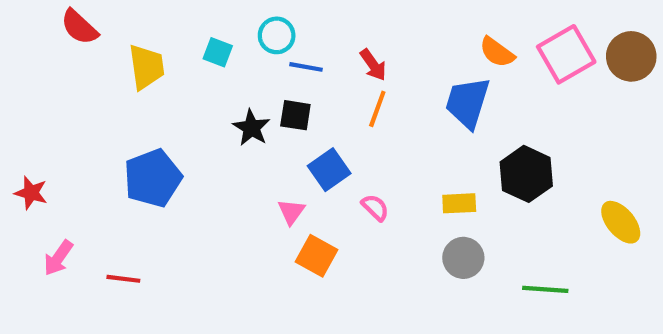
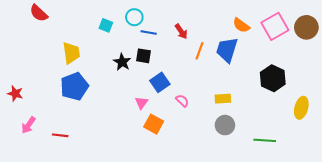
yellow trapezoid: (146, 67) -> (71, 53), moved
orange line: (377, 109) -> (200, 51), moved
black hexagon: (526, 174) -> (273, 78), moved
yellow ellipse: (621, 222) -> (301, 108), turned 55

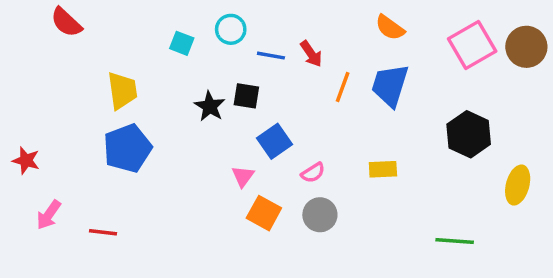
orange semicircle: (241, 25) -> (390, 28), moved
blue line: (149, 32) -> (271, 56), moved
pink semicircle: (182, 101) -> (313, 173), turned 104
gray circle: (225, 125) -> (320, 215), moved

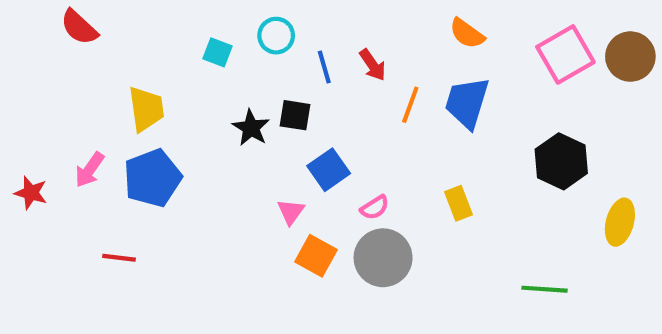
blue line: (271, 56) -> (324, 67), turned 64
yellow rectangle: (383, 169) -> (459, 203), turned 72
pink arrow: (49, 215) -> (90, 170), moved
gray circle: (320, 215) -> (383, 258), size x1.4
red line: (103, 232) -> (119, 258), moved

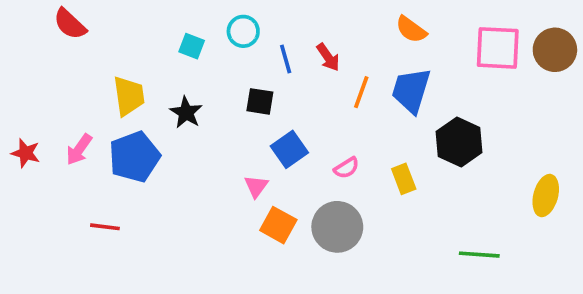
pink square: (565, 54) -> (498, 48), turned 33
black star: (251, 128) -> (186, 113), moved
black hexagon: (561, 161) -> (459, 142), moved
red star: (31, 193) -> (26, 153), moved
pink semicircle: (375, 207) -> (347, 168), moved

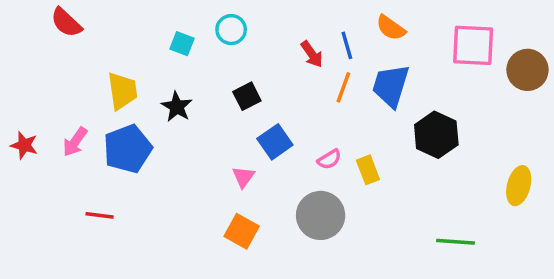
brown circle: (555, 50) -> (527, 70), moved
blue line: (286, 59) -> (347, 45), moved
black square: (260, 101) -> (247, 96), turned -36
yellow rectangle: (404, 179) -> (368, 170), moved
orange square: (278, 225) -> (242, 231), moved

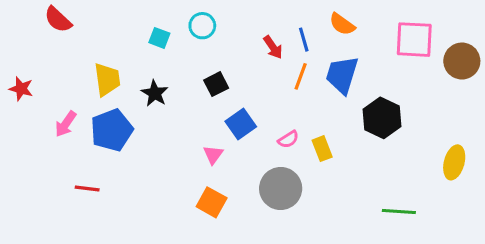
red star: (24, 145) -> (21, 89), moved

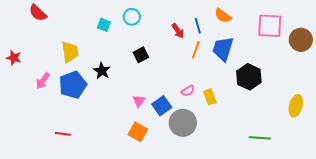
black star: (155, 93) -> (102, 71), moved
blue square: (241, 124) -> (162, 106), moved
red line: (87, 189) -> (63, 134), moved

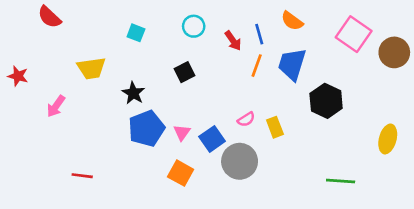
cyan circle: (132, 17) -> (194, 26), moved
pink square: (270, 26) -> (354, 34), turned 32
yellow trapezoid: (70, 52) -> (91, 68), turned 90
blue pentagon: (73, 85) -> (146, 128), moved

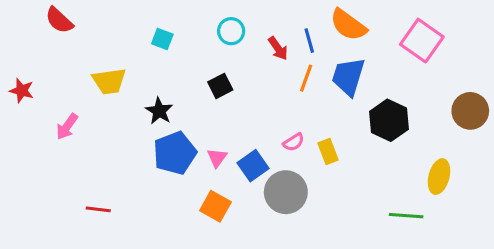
orange semicircle: (292, 21) -> (348, 25), size x1.4
brown circle: (394, 52) -> (470, 111), moved
yellow ellipse: (388, 139) -> (439, 177), moved

